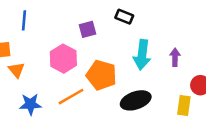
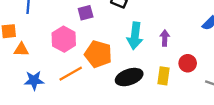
orange triangle: (16, 70) -> (21, 49), turned -49
yellow rectangle: (184, 105) -> (164, 76), moved

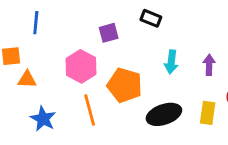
cyan arrow: (135, 36) -> (171, 62), size x0.7
orange line: (71, 74) -> (90, 110), turned -75
blue star: (34, 80) -> (43, 119), turned 30

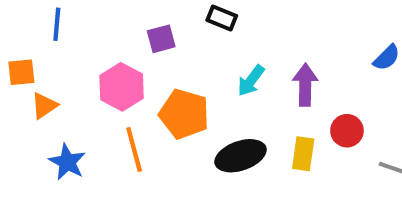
cyan arrow: (171, 62) -> (251, 81), turned 30
purple arrow: (209, 65) -> (305, 85), size x1.4
orange triangle: (27, 79) -> (44, 106), turned -36

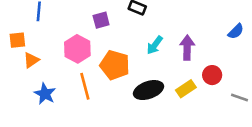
yellow rectangle: (303, 154) -> (186, 89), turned 48

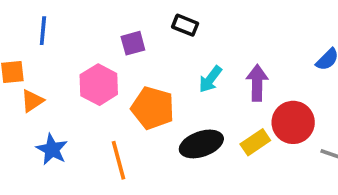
red circle: (212, 75) -> (293, 122), size x1.5
orange line: (85, 86) -> (119, 160), moved

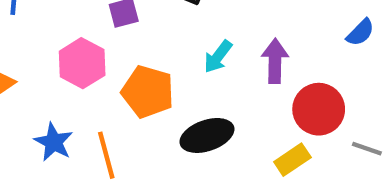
yellow rectangle: (255, 142) -> (292, 160), moved
blue star: (52, 149) -> (54, 142), moved

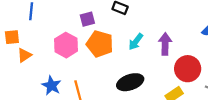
orange pentagon: (148, 92) -> (100, 44), moved

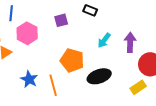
orange pentagon: (100, 44) -> (72, 60), moved
pink hexagon: (66, 45) -> (27, 33), moved

